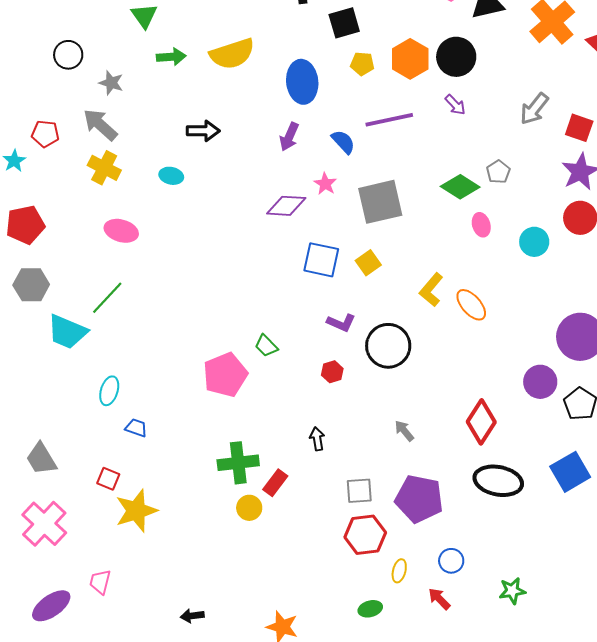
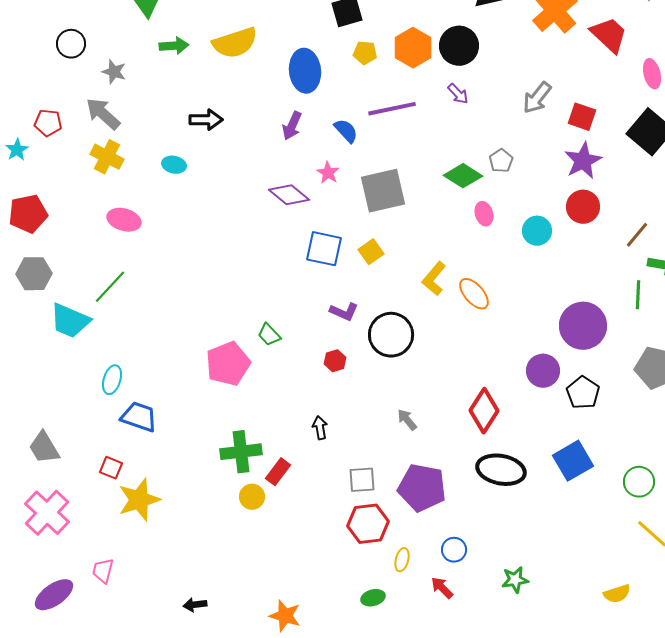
purple diamond: (286, 206) -> (289, 195), turned 36
blue trapezoid: (136, 428) -> (139, 417), size x1.6

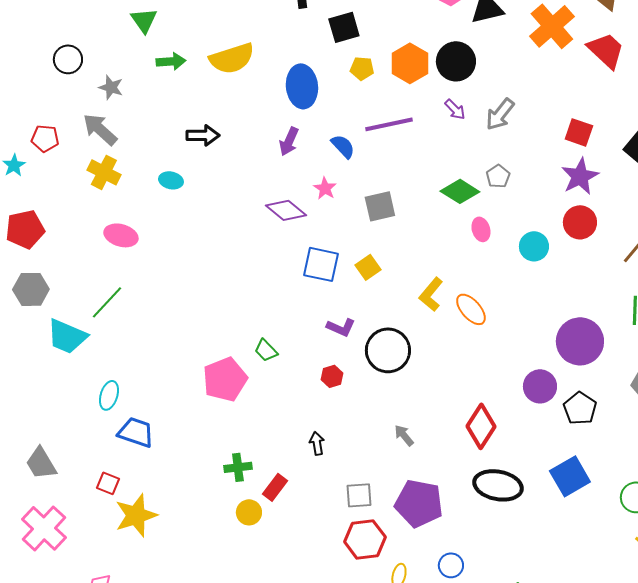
gray arrow: (537, 98) -> (500, 114), moved
gray square: (383, 191) -> (380, 206), size x0.7
green cross: (241, 452) -> (238, 467), size x0.7

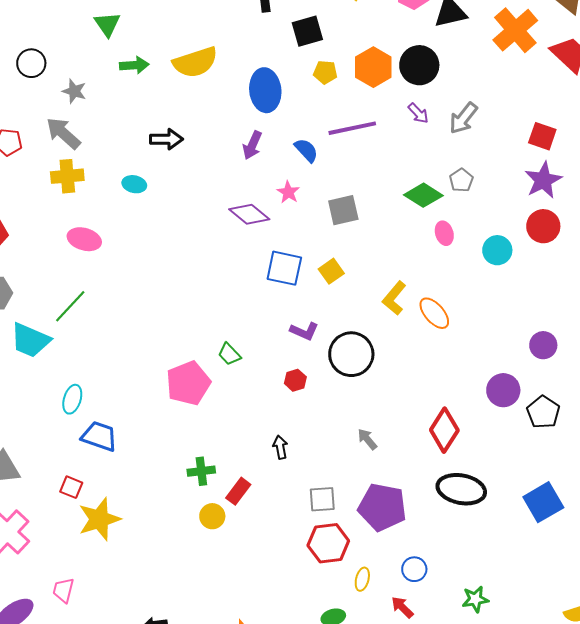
yellow cross: (104, 172) -> (67, 176), turned -32
purple circle: (580, 341) -> (543, 345), size x0.6
blue square: (570, 476) -> (543, 502), moved

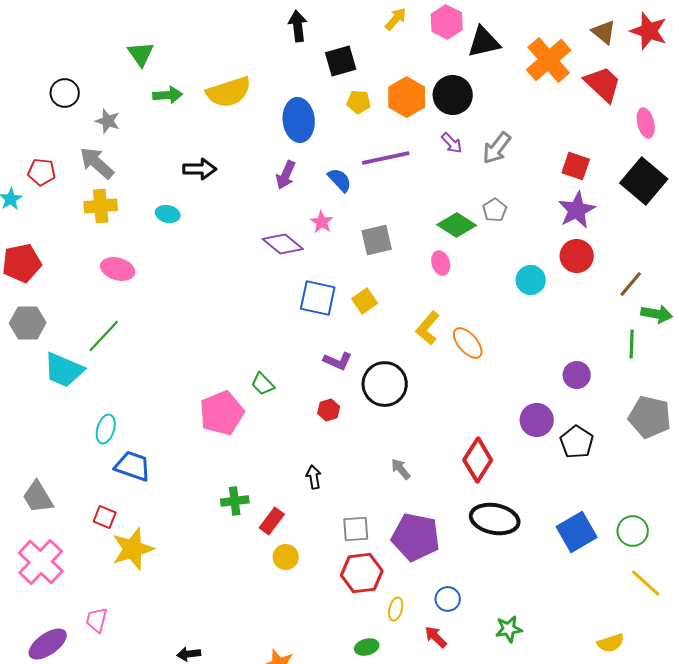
pink ellipse: (444, 233) -> (441, 263), moved
yellow circle: (212, 516) -> (286, 557), moved

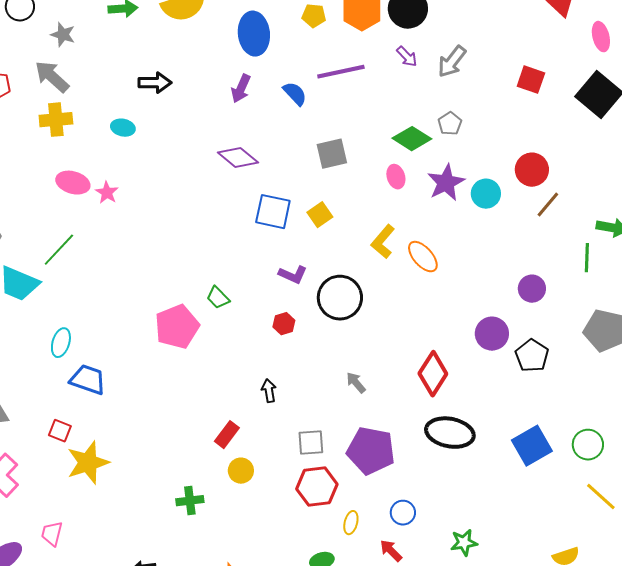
purple star: (577, 210) -> (446, 183), moved
pink star: (322, 222) -> (107, 193), moved
brown line: (631, 284) -> (548, 205), moved
green cross: (235, 501) -> (190, 501), moved

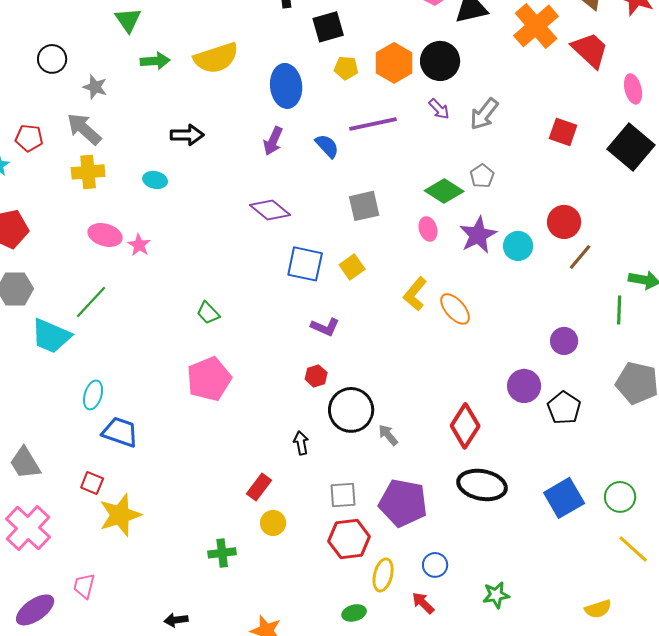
green trapezoid: (218, 298) -> (208, 313), moved
black circle: (340, 298) -> (351, 410), moved
yellow ellipse: (351, 523) -> (383, 575), size x1.4

